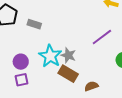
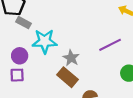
gray rectangle: (34, 24) -> (24, 23), moved
cyan star: (50, 56) -> (45, 41), moved, turned 30

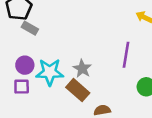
cyan star: (45, 41) -> (50, 72), moved
purple line: (110, 45) -> (126, 55), turned -55

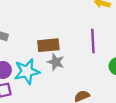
brown rectangle: (78, 90) -> (48, 45), moved, turned -35

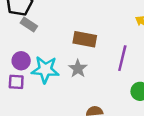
brown rectangle: (48, 45) -> (85, 39), moved

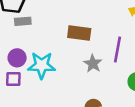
gray rectangle: (29, 24) -> (23, 21), turned -35
gray star: (78, 69) -> (93, 64), moved

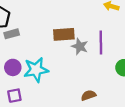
gray star: (93, 64) -> (80, 46), moved
purple square: (13, 79) -> (14, 96), moved

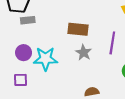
gray star: (80, 46) -> (84, 53), moved

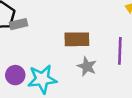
gray rectangle: (28, 20) -> (18, 24), moved

